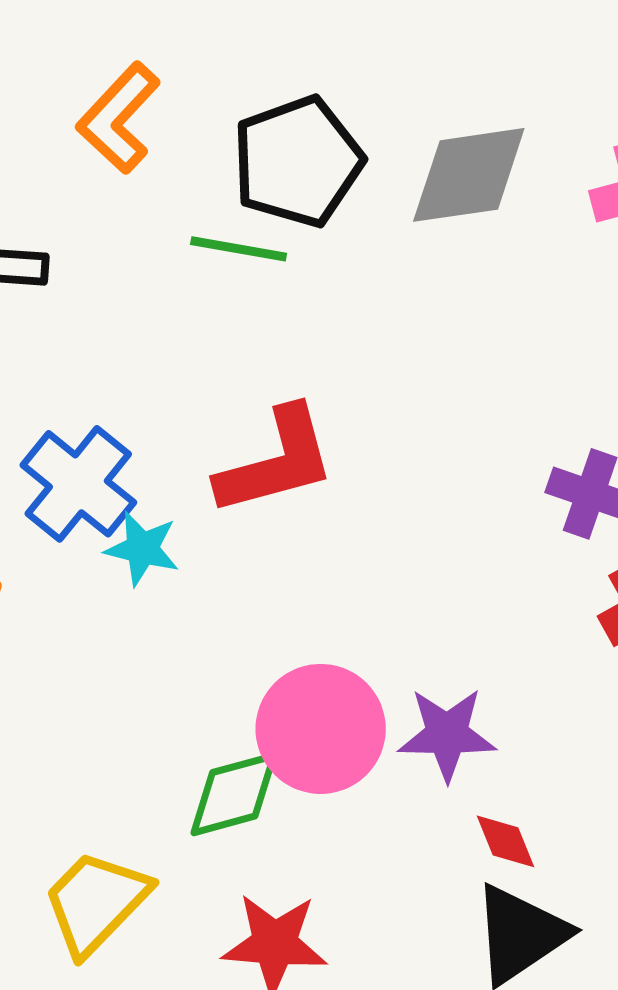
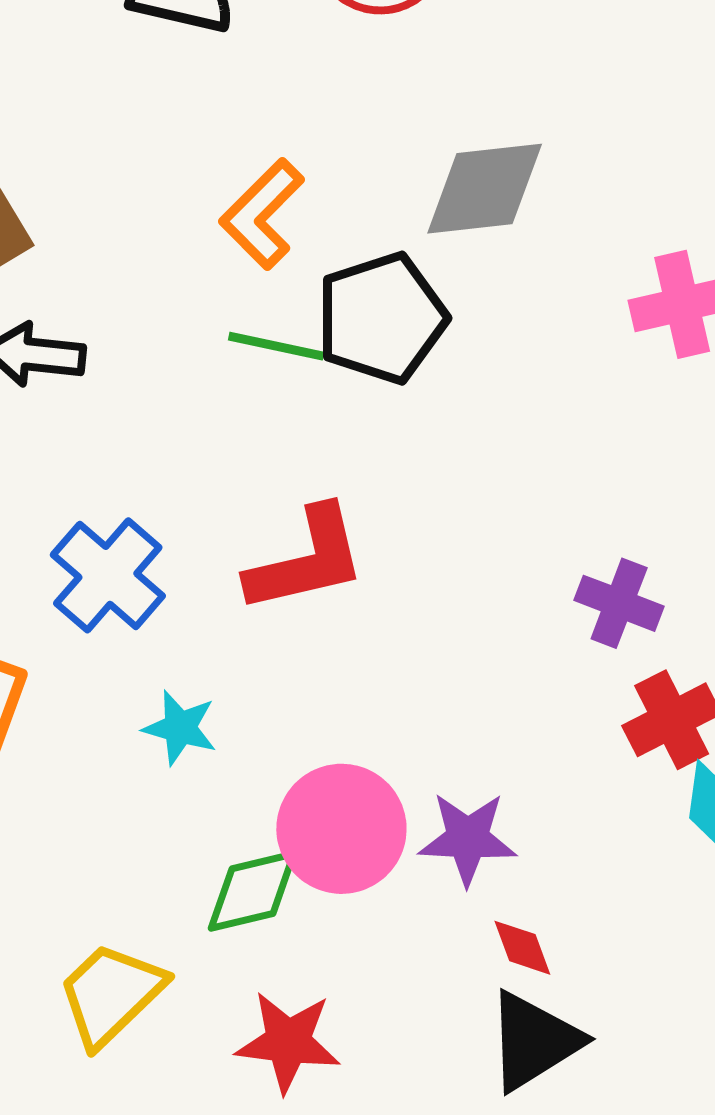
orange L-shape: (119, 118) -> (262, 214), moved
black pentagon: (298, 162) -> (382, 318), moved
gray diamond: (469, 175) -> (485, 189), moved
cyan star: (142, 549) -> (180, 728), moved

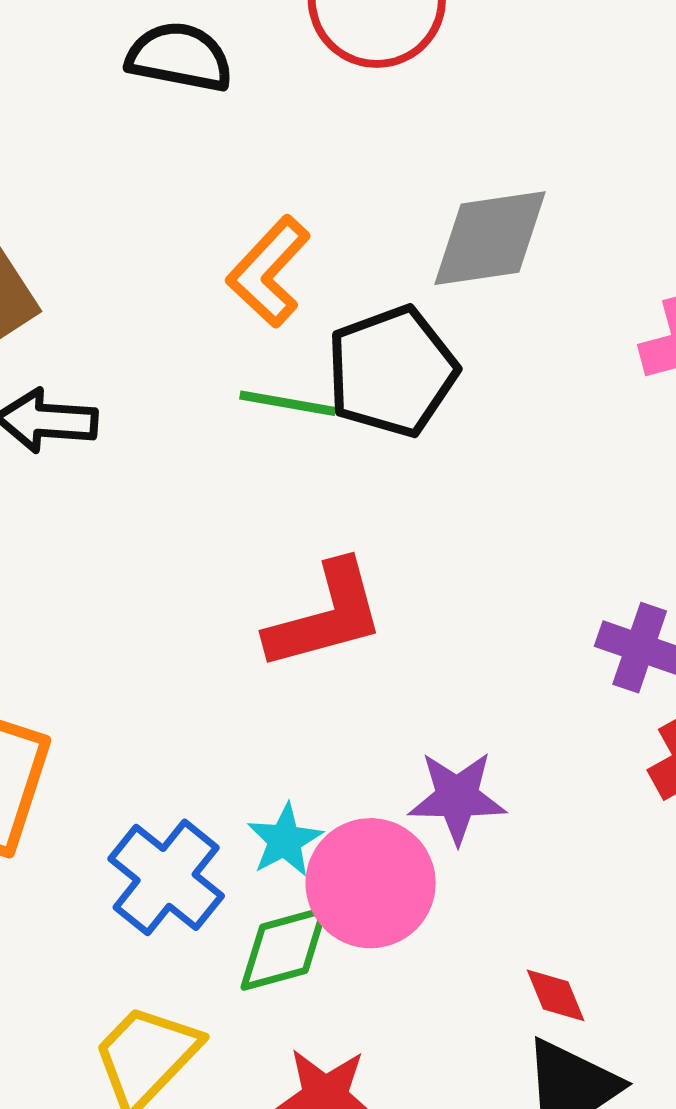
blue cross: (108, 575) -> (166, 877), moved
cyan star: (180, 728) -> (285, 840), moved, turned 30
purple star: (468, 839) -> (457, 797), moved

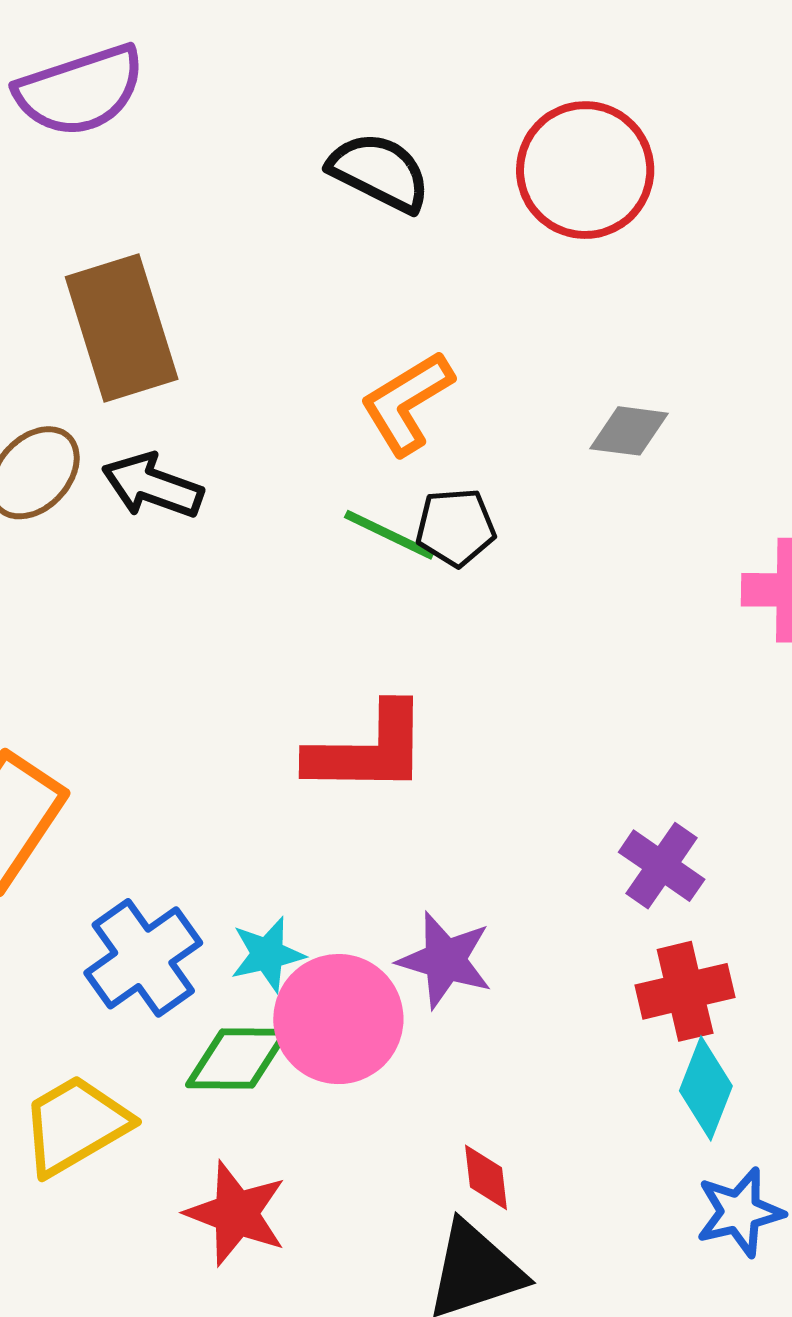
gray diamond: (490, 238) -> (629, 431), size x0.6
black pentagon: (392, 371) -> (456, 527), moved, size x0.6

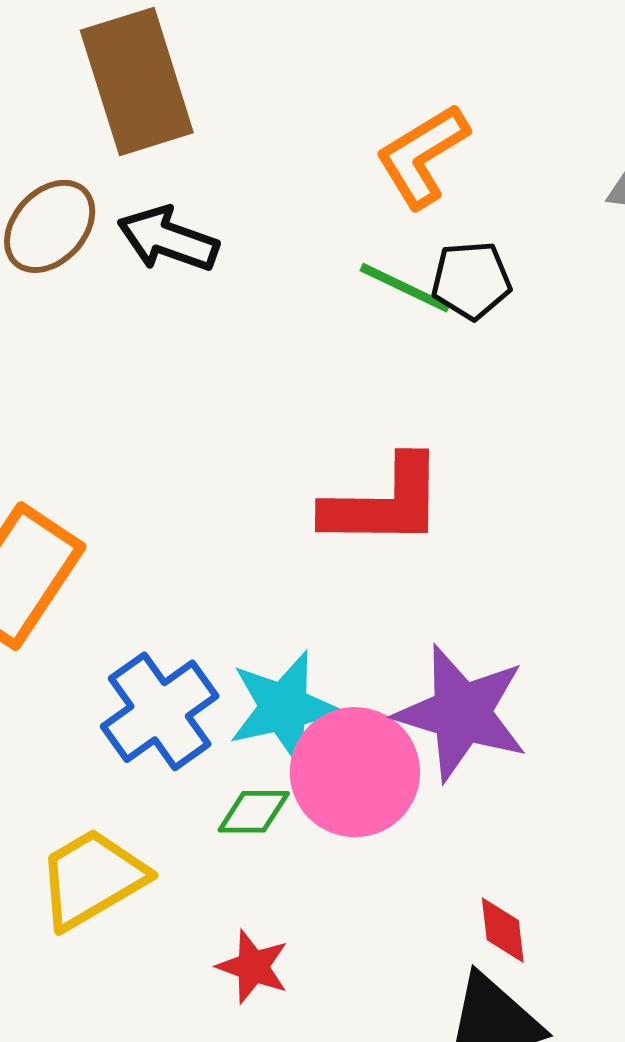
cyan star: (267, 954) -> (284, 708), size x1.5
purple star: (445, 960) -> (461, 713), size x1.4
green diamond: (237, 1058) -> (254, 812), size x0.7
red star: (236, 1213) -> (253, 967), size x0.7

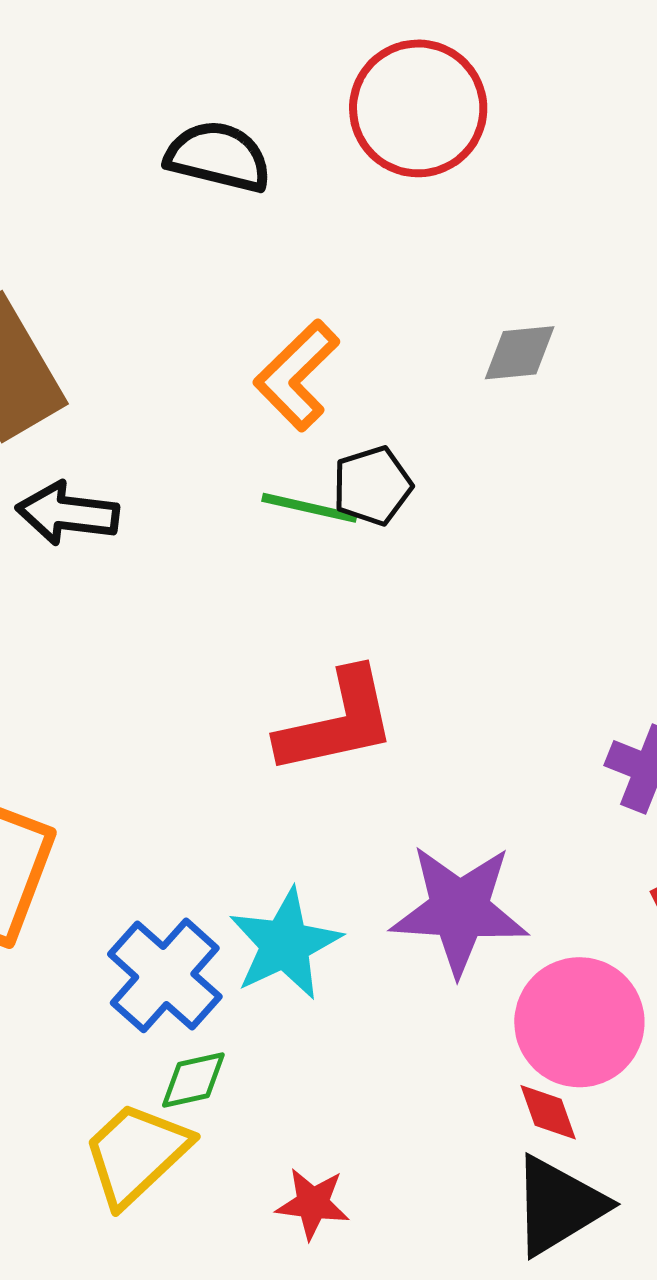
pink circle: (355, 772) -> (579, 1022), moved
green diamond: (254, 812) -> (193, 1080), moved

